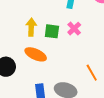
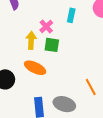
pink cross: (74, 29) -> (46, 26), moved

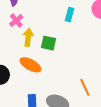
pink cross: (46, 26) -> (16, 21), moved

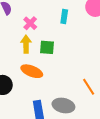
pink cross: (16, 21) -> (30, 23), moved

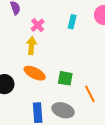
green square: (47, 47) -> (65, 78), moved

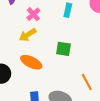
yellow arrow: (31, 46) -> (28, 35), turned -126
green square: (65, 78) -> (63, 49), moved

